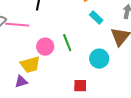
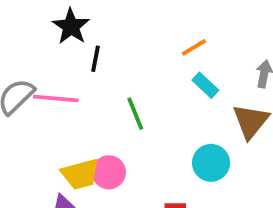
green line: (67, 43) -> (135, 114), moved
pink circle: (45, 47) -> (109, 172), moved

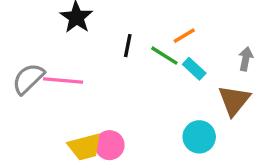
black line: (96, 59) -> (128, 46), moved
green line: (135, 114) -> (164, 56), moved, turned -36

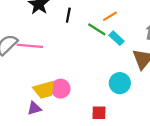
black line: (128, 46) -> (68, 15), moved

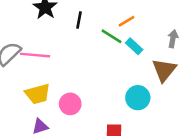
yellow trapezoid: (44, 90) -> (38, 94), moved

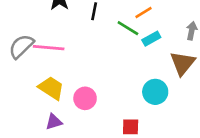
cyan rectangle: (134, 46) -> (151, 39), turned -72
yellow trapezoid: (38, 94) -> (51, 88), turned -132

